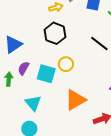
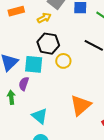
yellow circle: (66, 64) -> (63, 61), moved
cyan square: (46, 74) -> (34, 64), moved

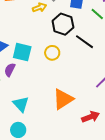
black hexagon: (48, 44) -> (63, 24), moved

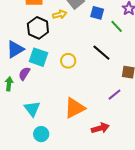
black hexagon: (63, 24) -> (38, 28), moved
cyan circle: (18, 130) -> (41, 134), moved

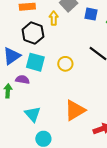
yellow arrow: (60, 14) -> (54, 18), turned -72
purple semicircle: (24, 74) -> (22, 80), turned 72

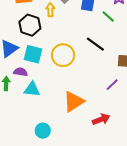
yellow circle: (65, 64) -> (63, 55), size x1.5
cyan triangle: (33, 114) -> (32, 89), moved, turned -42

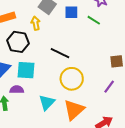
black line: (95, 44) -> (60, 53), moved
yellow circle: (63, 55) -> (72, 79), moved
cyan triangle: (32, 89) -> (47, 102), moved, turned -42

